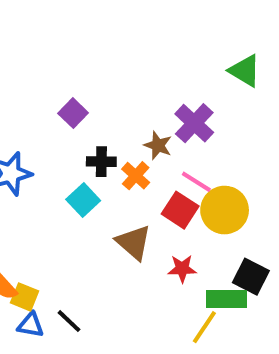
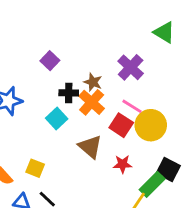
brown star: (158, 145) -> (93, 82), moved
orange cross: (136, 176) -> (92, 102), size x1.4
yellow square: (25, 297) -> (35, 168), moved
green rectangle: (227, 299) -> (152, 184), turned -45

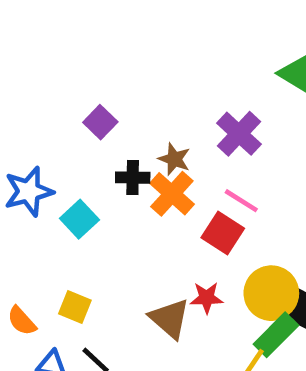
cyan square: (57, 118) -> (79, 219), moved
yellow circle: (151, 125) -> (271, 293), moved
brown triangle: (90, 147) -> (170, 319), moved
red star: (123, 164) -> (207, 298), moved

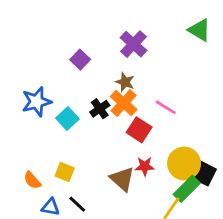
purple cross: (239, 134) -> (133, 44), moved
black cross: (133, 178) -> (100, 109), moved, turned -36
red square: (223, 233) -> (139, 130), moved

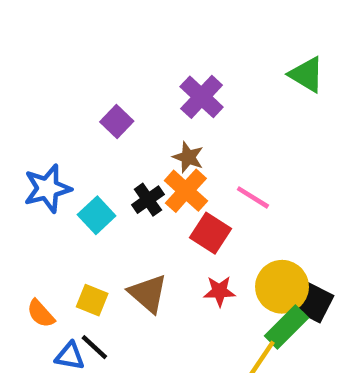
brown triangle: (122, 179) -> (148, 293), moved
black line: (77, 204) -> (94, 347), moved

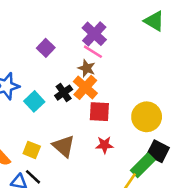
pink line: (253, 197) -> (93, 52), moved
red square: (211, 233) -> (99, 112), turned -30
yellow circle: (282, 287) -> (147, 117), moved

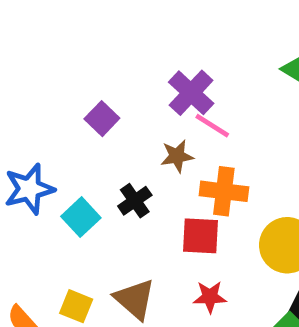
pink line: (93, 52) -> (212, 126), moved
brown star: (87, 68) -> (177, 156), turned -30
orange cross: (85, 87) -> (224, 191), moved, turned -35

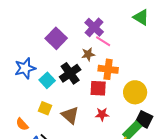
purple square: (102, 119) -> (56, 38), size x1.5
black cross: (135, 201) -> (70, 73), size x1.5
yellow square: (76, 306) -> (45, 108), moved

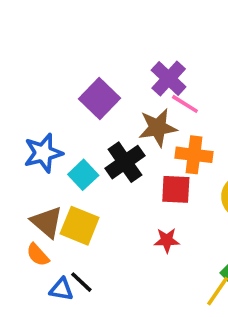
brown star: (88, 54) -> (158, 128), size x1.5
yellow square: (45, 108) -> (80, 226), size x1.5
red star: (102, 114) -> (167, 240), moved
brown triangle: (70, 115) -> (47, 222), moved

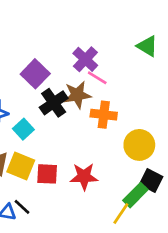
black cross: (125, 162) -> (54, 103), moved
red square: (176, 189) -> (47, 174), moved
red star: (167, 240) -> (84, 177), size x1.5

